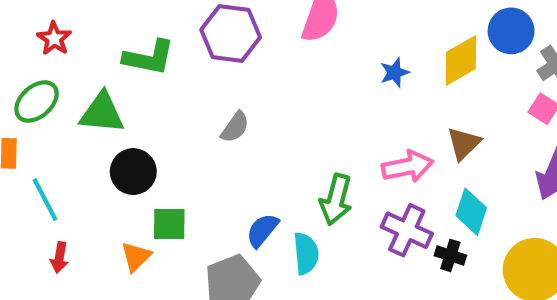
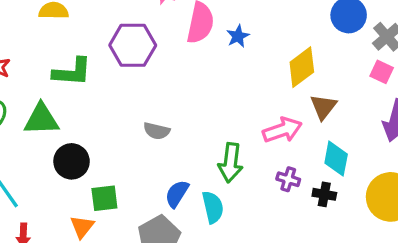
yellow diamond: (461, 61) -> (302, 67), moved
blue star: (395, 73) -> (238, 36), moved
gray semicircle: (235, 127) -> (157, 131), moved, turned 75
purple cross: (407, 230) -> (288, 179), size x0.6

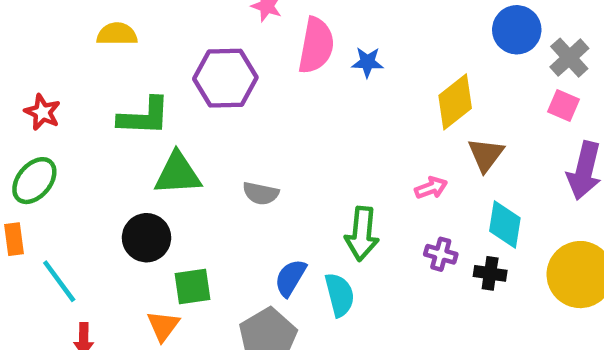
blue star: (238, 36) -> (367, 62), turned 30
green triangle: (41, 119) -> (178, 174), moved
pink arrow: (282, 130) -> (431, 188), size x0.6

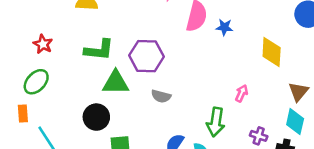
purple hexagon: (225, 78) -> (146, 56), moved
yellow diamond: (455, 102) -> (272, 52), turned -52
brown triangle: (486, 155) -> (298, 92), moved
pink arrow: (431, 188) -> (241, 93), moved, turned -49

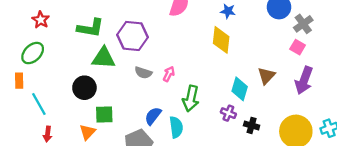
blue star: (224, 27) -> (228, 11), moved
yellow diamond: (272, 52) -> (221, 40), moved
pink arrow: (241, 93) -> (169, 74), moved
cyan diamond: (295, 122) -> (240, 89), moved

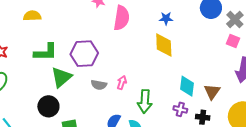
green triangle: (104, 58) -> (61, 77), turned -35
brown triangle: (266, 76) -> (212, 92), moved

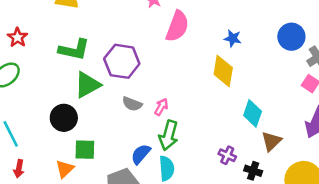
cyan diamond: (187, 86) -> (253, 113), moved
green arrow: (145, 101) -> (169, 135), moved

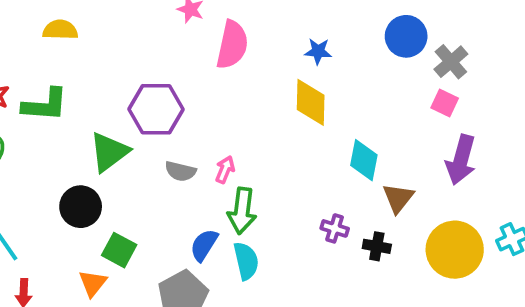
green L-shape: (74, 50) -> (45, 105), moved
green square: (85, 150) -> (119, 250), turned 35

